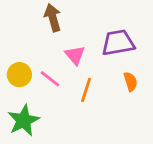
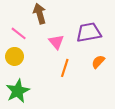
pink line: (50, 79) -> (19, 33), moved
orange semicircle: (130, 82) -> (98, 62), turned -120

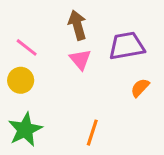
brown arrow: (40, 14) -> (77, 25), moved
orange line: (65, 68) -> (92, 133), moved

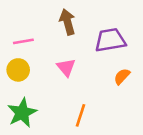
pink line: (27, 47) -> (23, 41), turned -48
pink triangle: (80, 59) -> (66, 67), moved

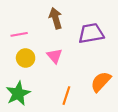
yellow circle: (18, 70) -> (26, 58), moved
orange semicircle: (122, 76) -> (101, 82), moved, size x1.5

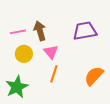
brown arrow: (56, 18) -> (40, 31), moved
orange line: (66, 96) -> (54, 74), moved

